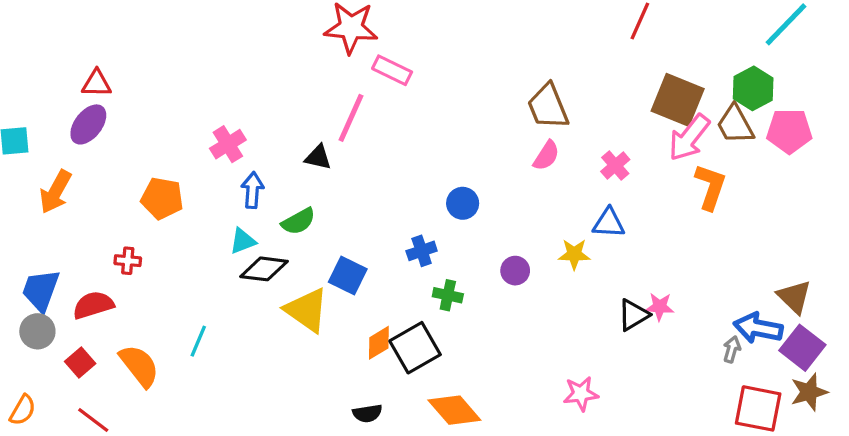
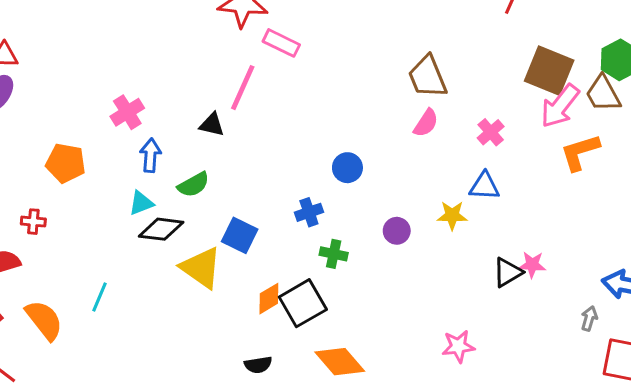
orange L-shape: (710, 187) -> (580, 152), turned -126
gray arrow: (732, 349) -> (589, 319), moved

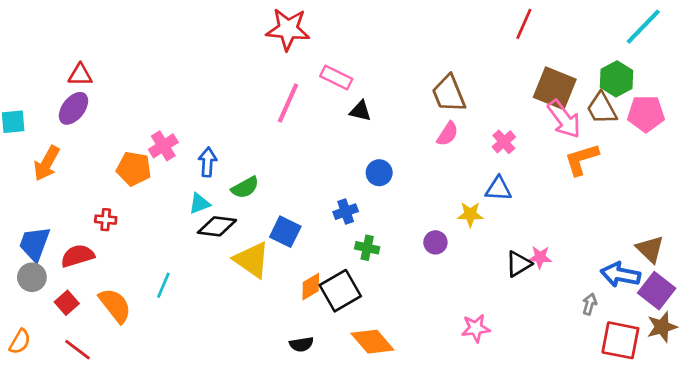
pink rectangle: (281, 43) -> (336, 78), moved
pink arrow: (560, 106) -> (564, 119), turned -75
pink cross: (127, 112) -> (163, 146), moved
black triangle: (212, 125) -> (360, 111), moved
purple circle: (397, 231) -> (435, 242), moved

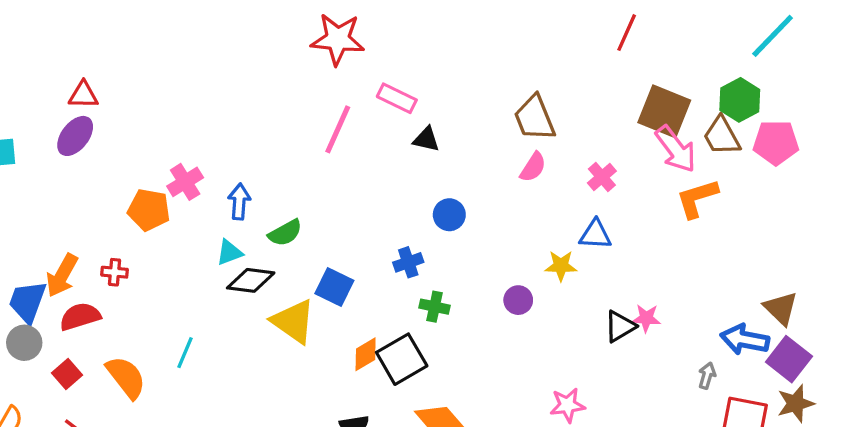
orange arrow: (47, 163) -> (62, 275), moved

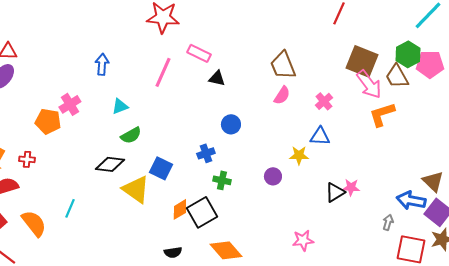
pink pentagon: (776, 143) -> (430, 64), moved
blue arrow: (239, 202) -> (102, 64), moved
cyan triangle: (229, 252) -> (120, 106), moved

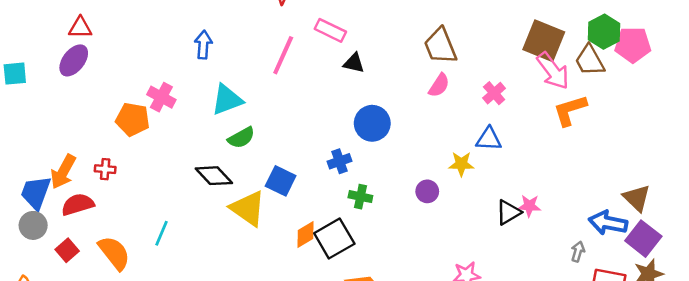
pink cross: (70, 104) -> (161, 97), turned -30
cyan triangle: (120, 106) -> (227, 100), size x1.5
blue circle: (231, 124) -> (372, 123), size x1.4
black diamond: (110, 164) -> (214, 176), turned 40

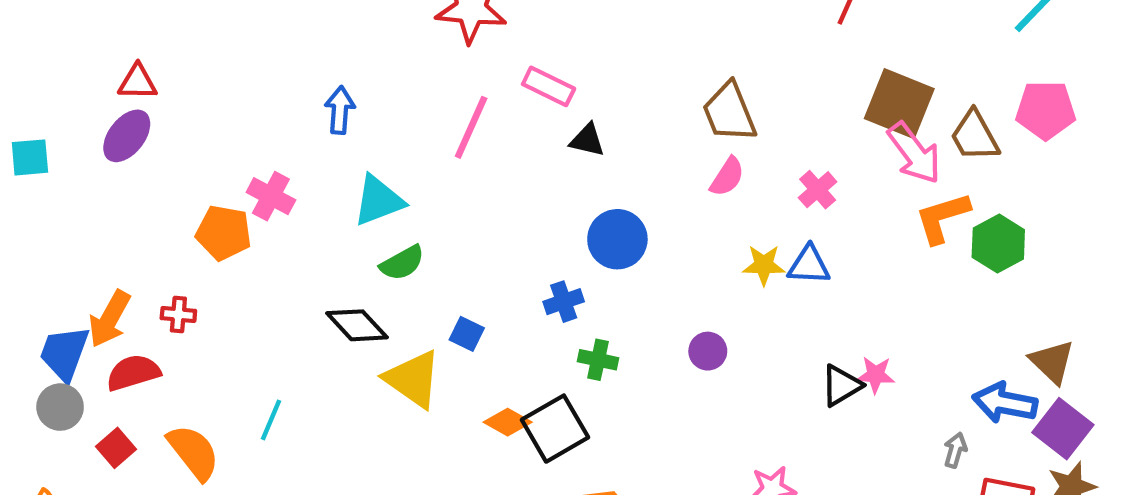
green hexagon: (604, 32) -> (998, 243), moved
yellow star: (461, 164) -> (764, 265), moved
blue square: (281, 181) -> (467, 334), size x0.7
orange diamond: (305, 235) -> (508, 422), turned 60

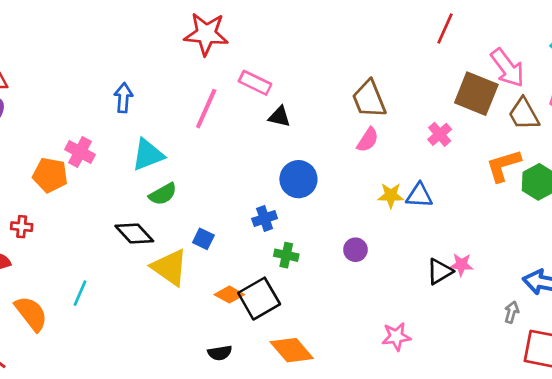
pink arrow: (914, 153) -> (507, 68), moved
pink cross: (818, 190) -> (440, 134), moved

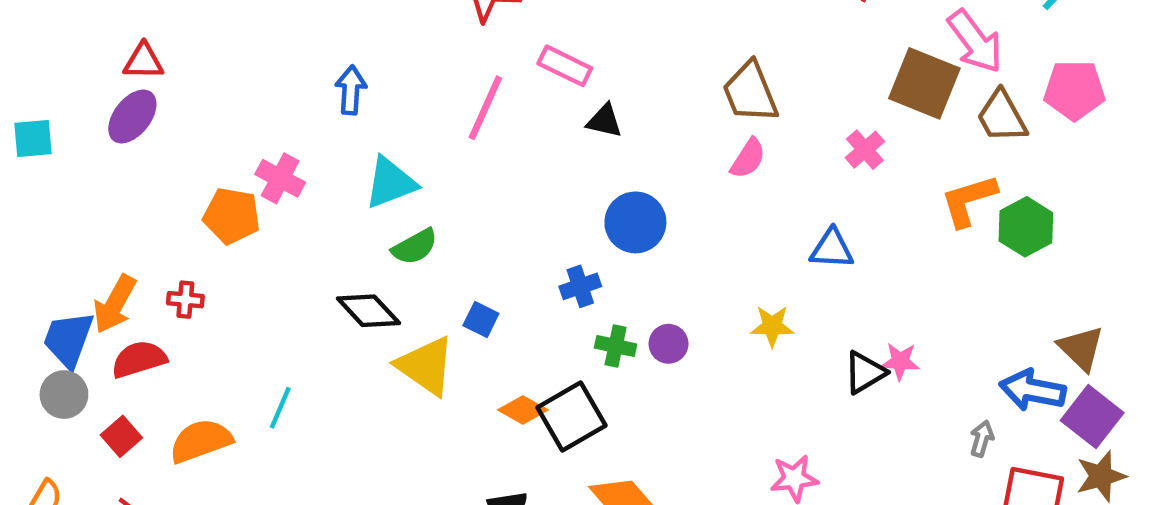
yellow star: (391, 195) -> (772, 326), moved
purple circle: (355, 250) -> (669, 344), moved
orange semicircle: (31, 314) -> (201, 441), turned -72

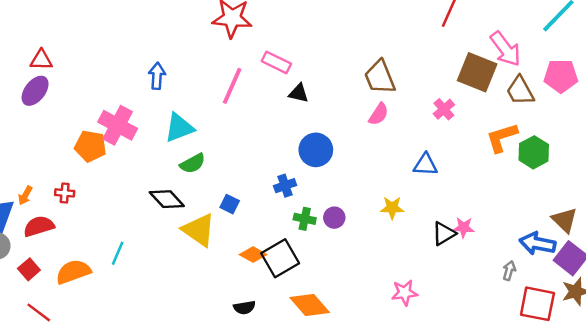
pink cross: (280, 178) -> (118, 125), size x1.4
orange arrow: (115, 304) -> (25, 195), size x0.6

